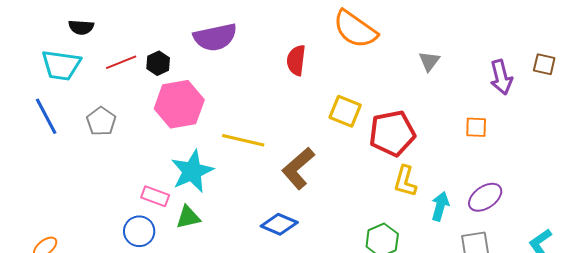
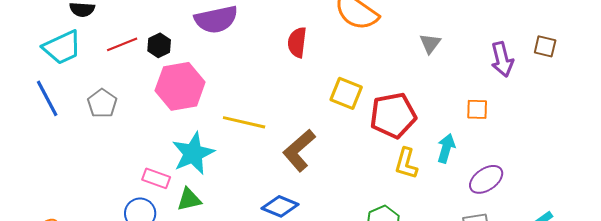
cyan trapezoid: (61, 65) -> (62, 47), turned -33
cyan arrow: (440, 206) -> (446, 148), moved

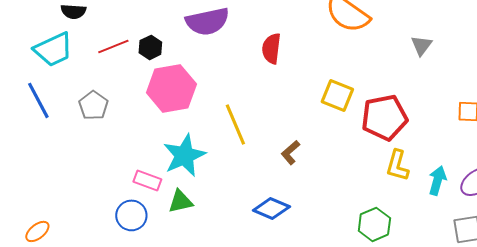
red semicircle: (297, 42) -> (271, 48), moved
yellow line: (244, 122) -> (235, 124), turned 54
cyan arrow: (446, 148) -> (437, 180), moved
brown L-shape: (299, 150) -> (290, 152), size x0.6

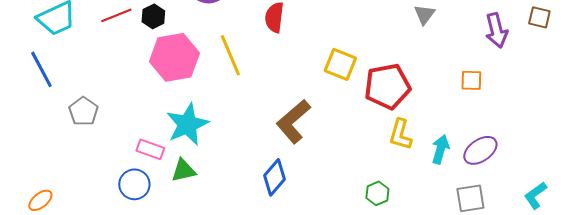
gray pentagon: (93, 105) -> (83, 111), moved
yellow line: (235, 124) -> (230, 55), moved
brown L-shape: (290, 152) -> (293, 121), size x1.8
blue diamond: (271, 208) -> (274, 177), turned -72
green hexagon: (374, 224) -> (377, 193), size x0.7

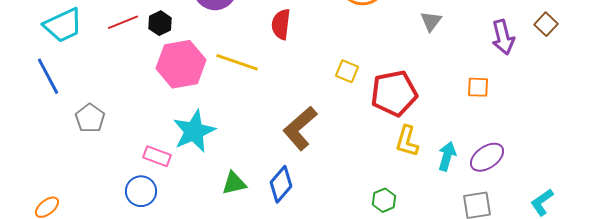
brown square: (539, 17) -> (546, 24), turned 30
yellow line: (230, 55) -> (237, 62), turned -48
yellow square: (340, 64) -> (347, 71), size x0.7
green triangle: (183, 170) -> (234, 183), moved

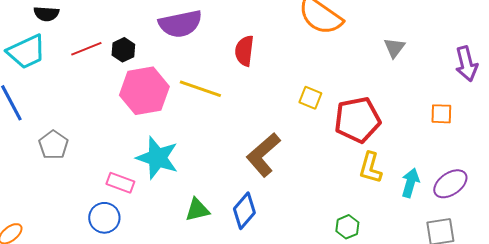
cyan star: (194, 131) -> (157, 158), turned -30

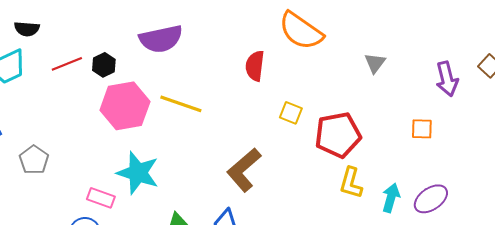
red semicircle: (244, 51) -> (255, 66), moved

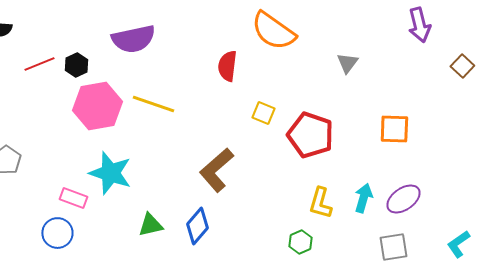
purple arrow: (447, 79) -> (419, 25), moved
orange square: (422, 129) -> (394, 129), size x1.4
red pentagon: (338, 135) -> (310, 135), turned 30
yellow L-shape: (351, 183) -> (320, 203), moved

